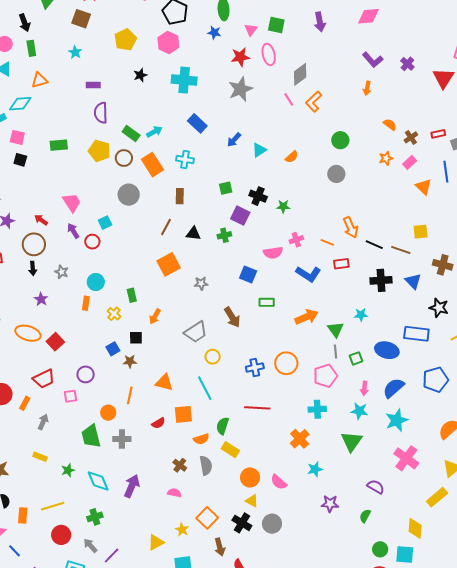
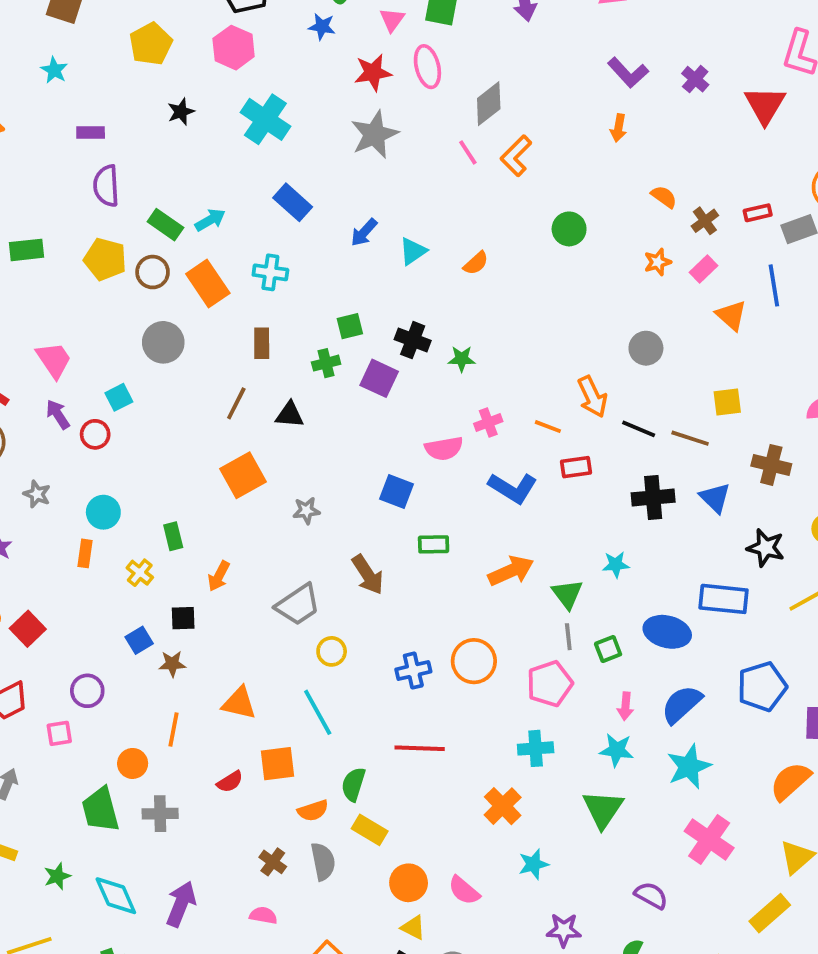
cyan cross: (184, 80) -> (265, 119), turned 30
gray circle: (336, 174) -> (646, 348), moved
green cross: (224, 235) -> (326, 363), moved

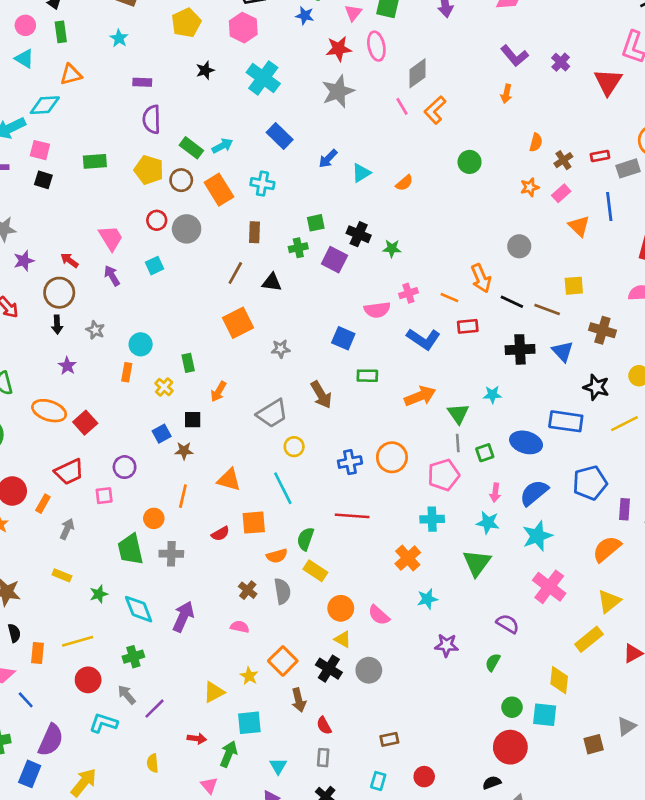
orange semicircle: (664, 197) -> (536, 142), turned 66
red circle: (95, 434) -> (157, 220), moved

